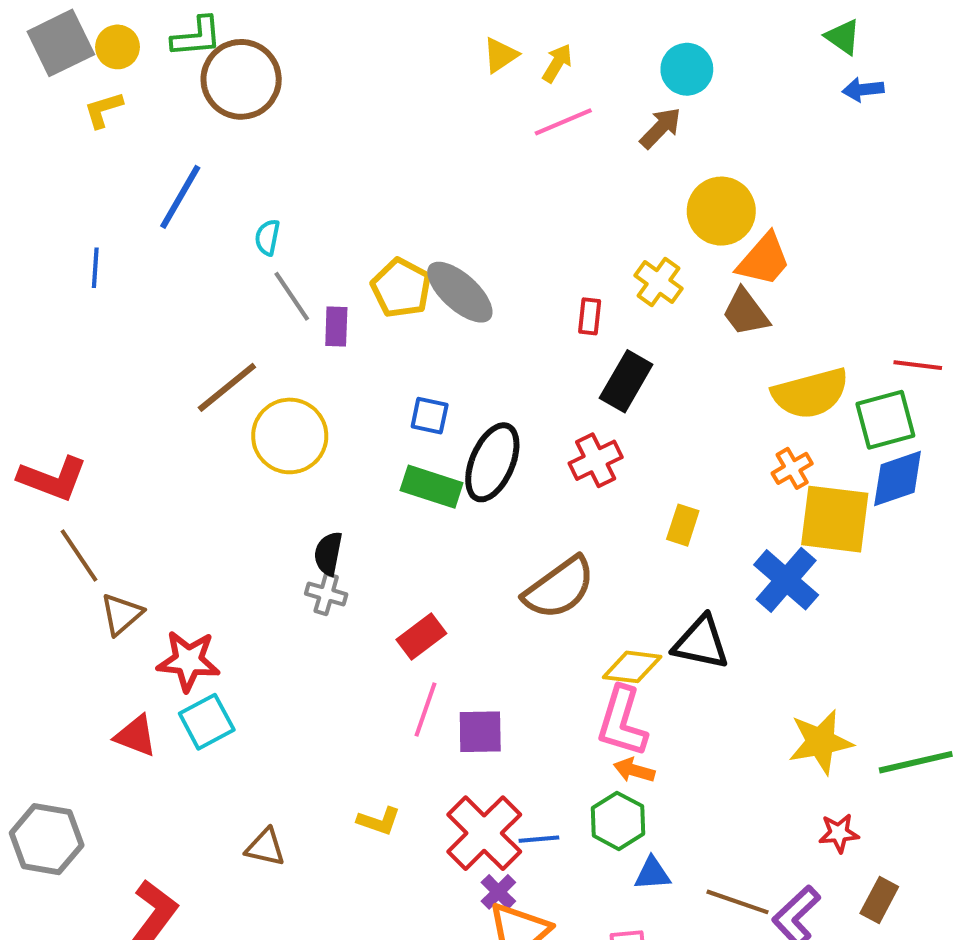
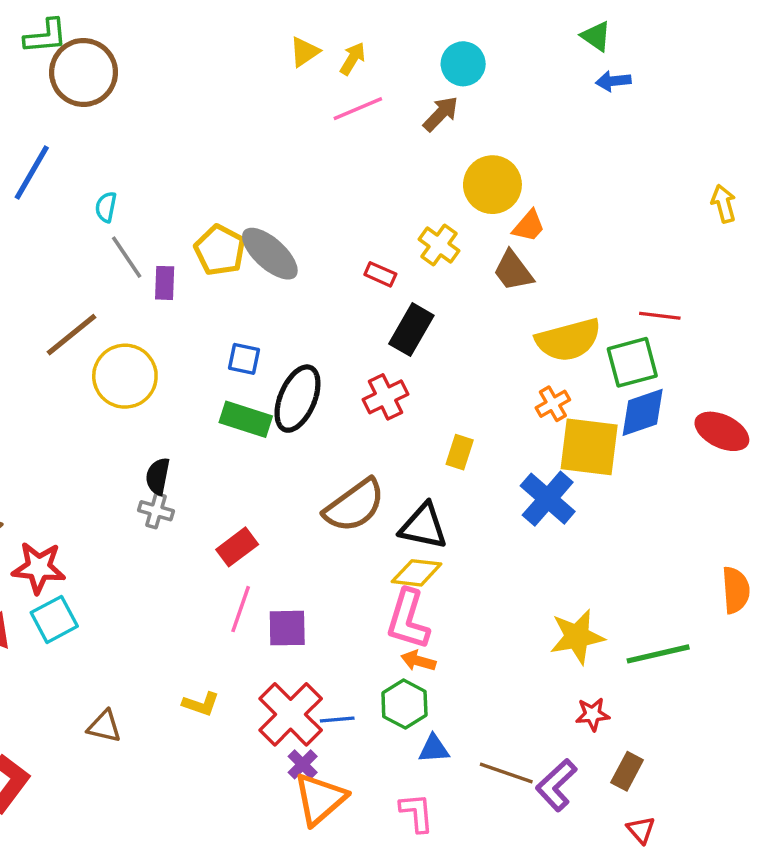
orange trapezoid: (764, 260) -> (529, 226), size x0.7
red rectangle: (590, 316) -> (380, 274), turned -72
black triangle: (701, 643) -> (423, 526), moved

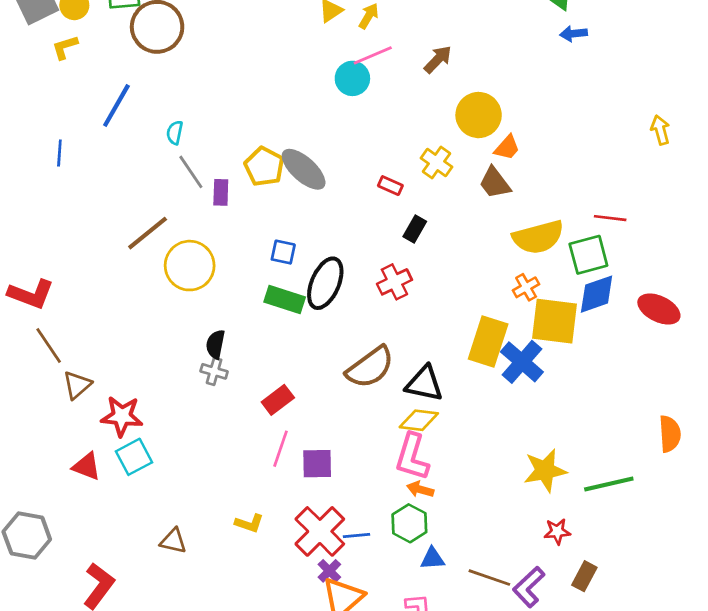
cyan circle: (463, 64) -> (352, 78), moved
black rectangle: (411, 330) -> (415, 229), size x0.7
yellow rectangle: (460, 452) -> (488, 342), moved, size x1.8

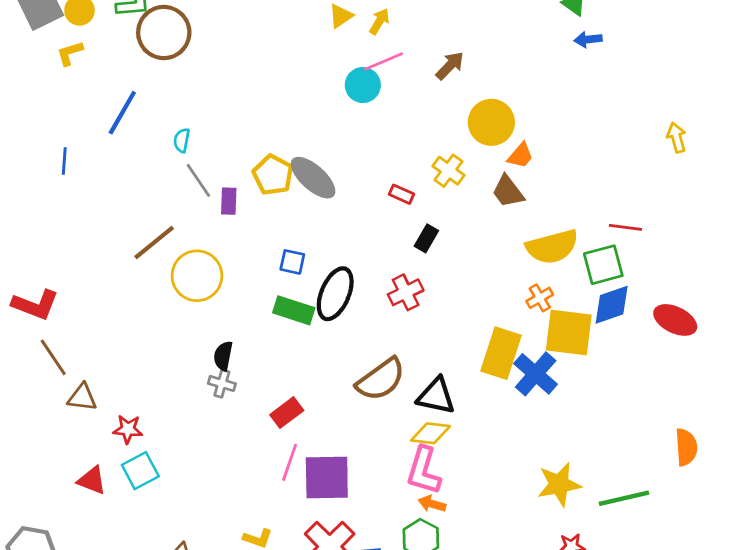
brown triangle: (77, 385) -> (82, 397), turned 48
red star: (122, 416) -> (128, 429), size x0.7
purple square: (317, 464) -> (327, 478), size x1.5

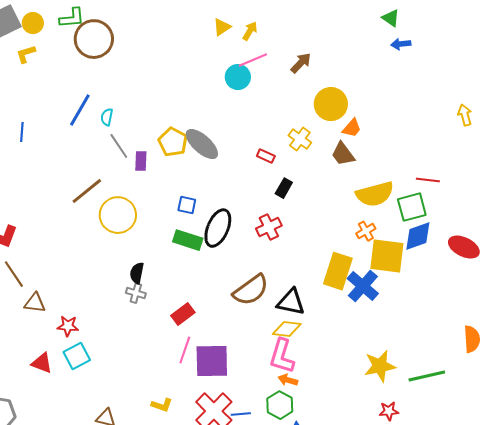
blue line: (122, 113) -> (80, 110), moved

